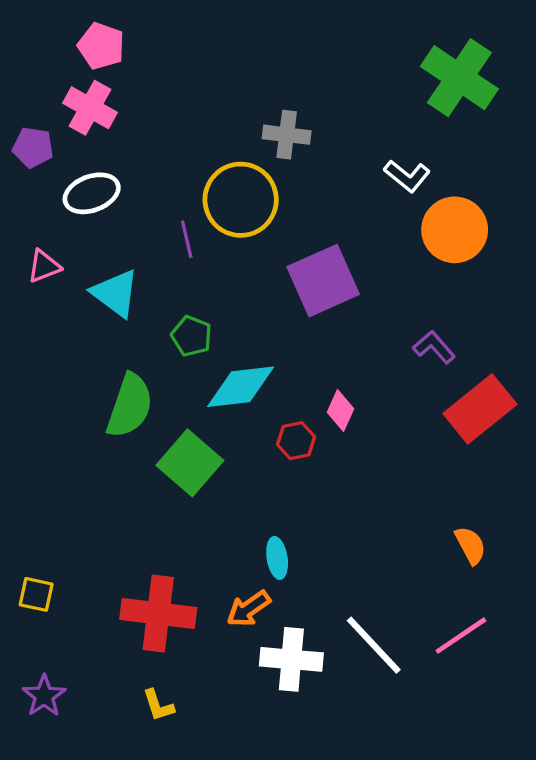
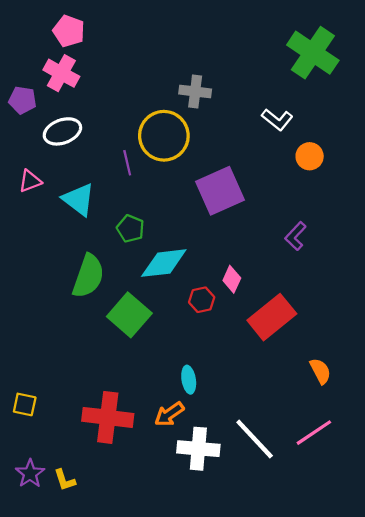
orange circle: (455, 230) -> (310, 156), size x0.6
purple L-shape: (434, 347) -> (296, 236), turned -96
red rectangle: (480, 409) -> (272, 317), moved
yellow L-shape: (158, 705) -> (65, 480), moved

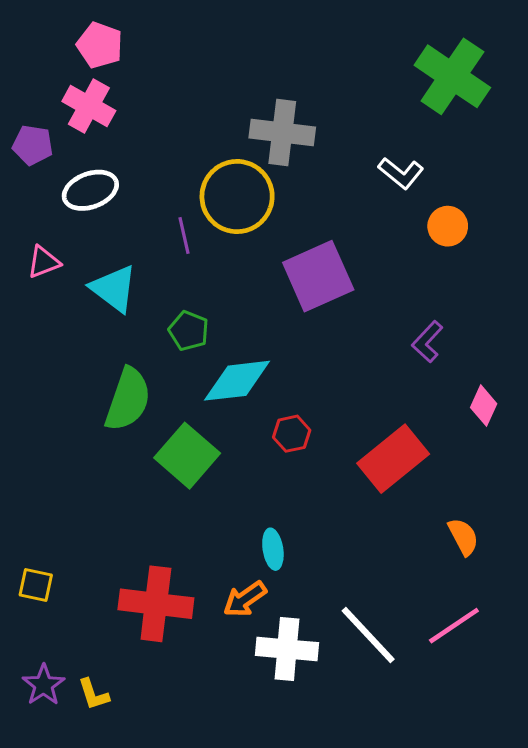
gray cross: (195, 91) -> (282, 133), size x1.4
pink diamond: (232, 279) -> (484, 406), moved

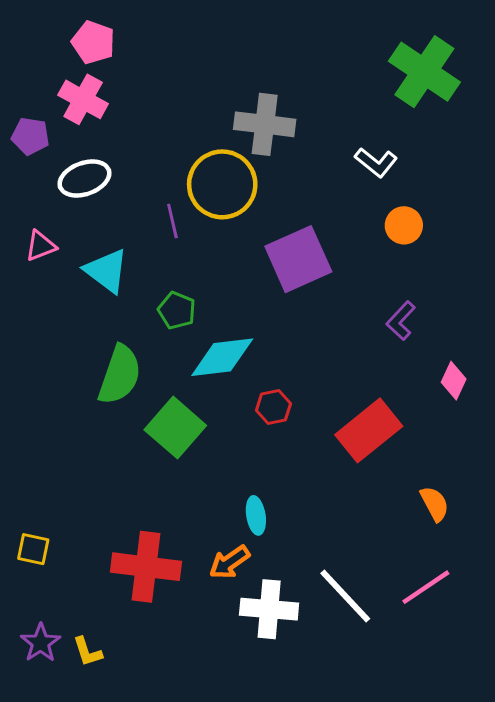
orange circle: (448, 226) -> (404, 225), moved

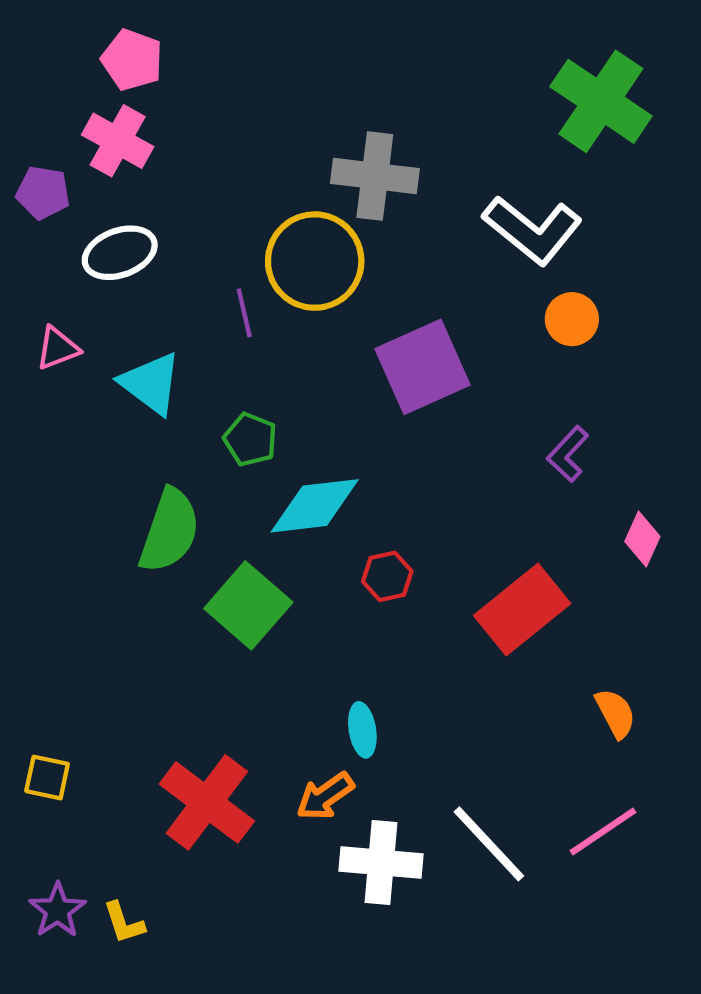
white L-shape: (376, 162) -> (532, 230), size x1.6
red cross: (146, 567) -> (207, 802), turned 30

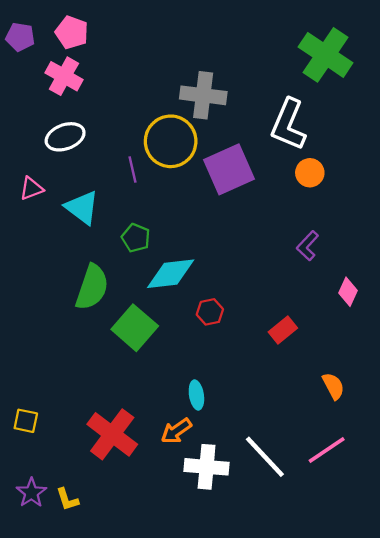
purple pentagon: (43, 193) -> (20, 37), moved
white L-shape: (532, 230) -> (288, 124), turned 74
purple square: (423, 367) -> (229, 169), moved
red rectangle: (522, 610) -> (283, 330), size x0.6

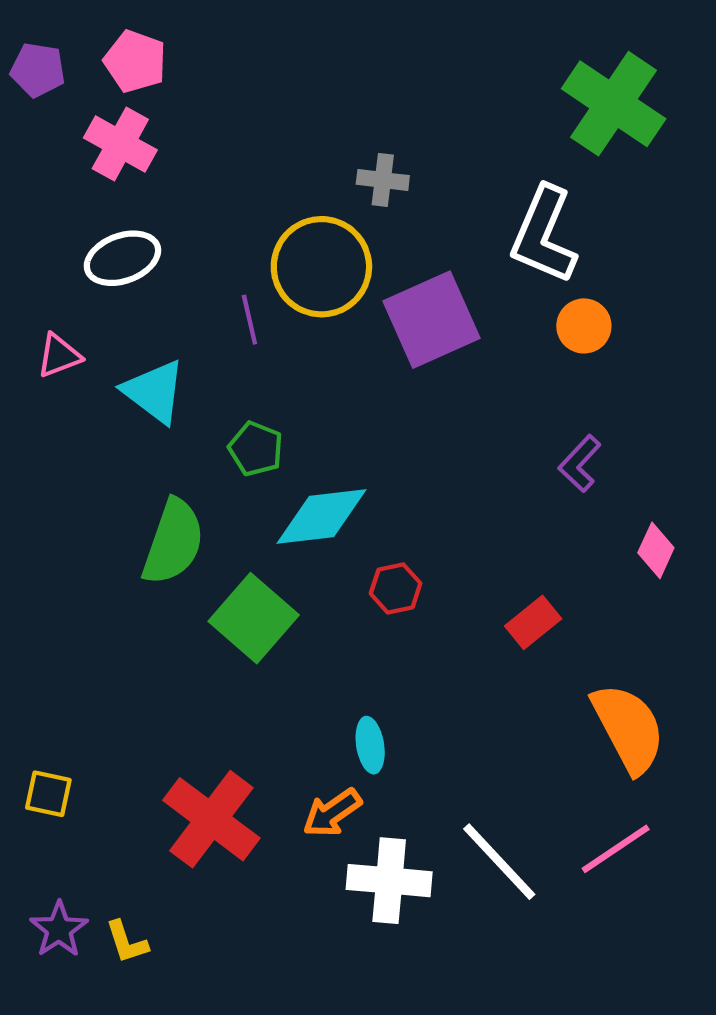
gray cross: (203, 95) -> (383, 180), size x0.6
orange semicircle: (333, 386) -> (628, 728), size x1.8

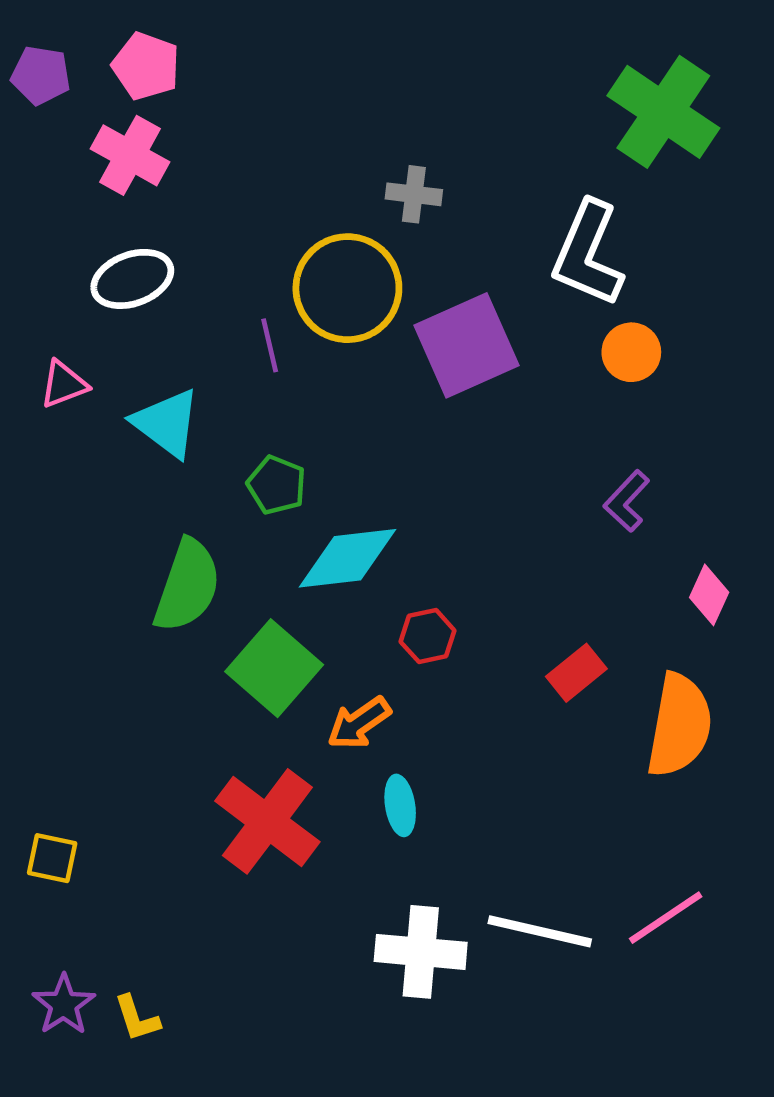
orange semicircle: (628, 728) -> (679, 725), moved, turned 38
orange arrow: (332, 813) -> (359, 723), moved
red cross: (211, 819) -> (267, 821), moved
white line: (499, 862) -> (540, 931), turned -34

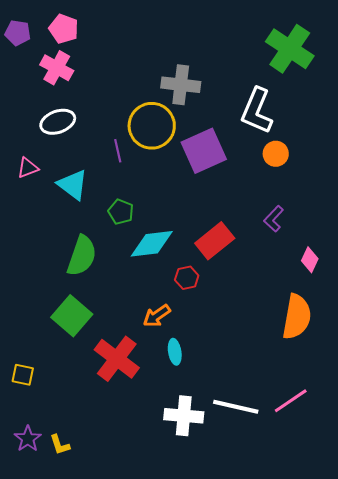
gray cross: (414, 194) -> (181, 85), size x1.6
green square: (274, 668) -> (72, 316), moved
red rectangle: (576, 673) -> (215, 241), moved, size x1.5

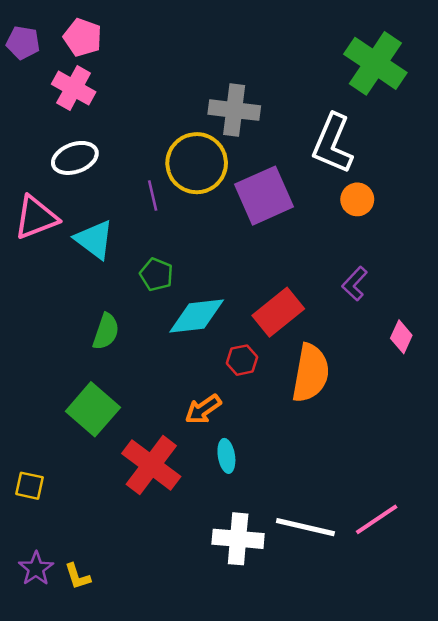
pink triangle: (28, 168) -> (36, 218), size x1.6
green semicircle: (82, 256) -> (106, 332), size x0.7
orange semicircle: (297, 317) -> (311, 373), moved

